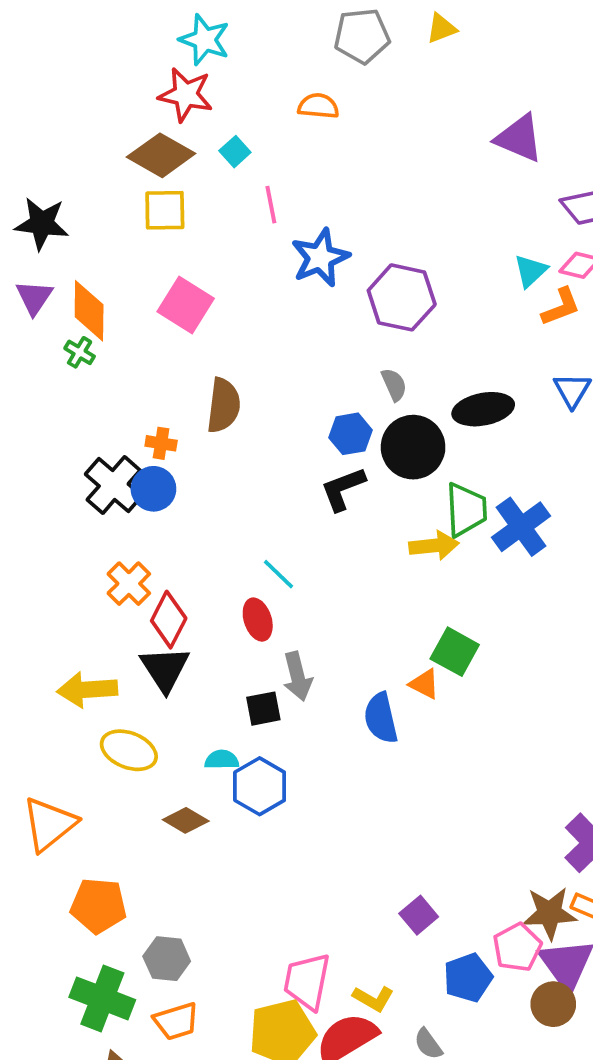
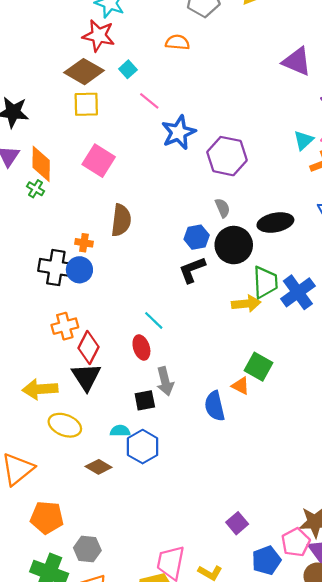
pink line: (271, 205) -> (149, 101), turned -40
black cross: (114, 485) -> (56, 268), turned -32
orange cross: (129, 584) -> (65, 326), turned 30

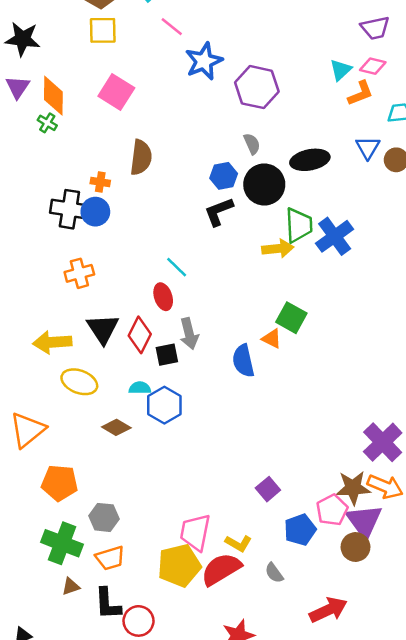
red diamond: (88, 347) -> (140, 335), moved

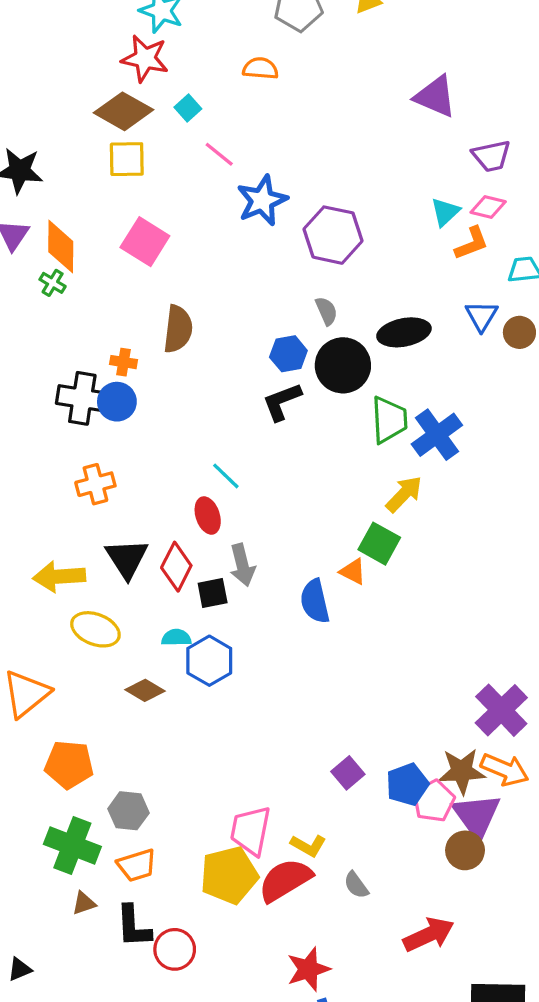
yellow arrow: (278, 249) -> (404, 494), moved, turned -40
blue pentagon: (300, 530) -> (407, 784), moved

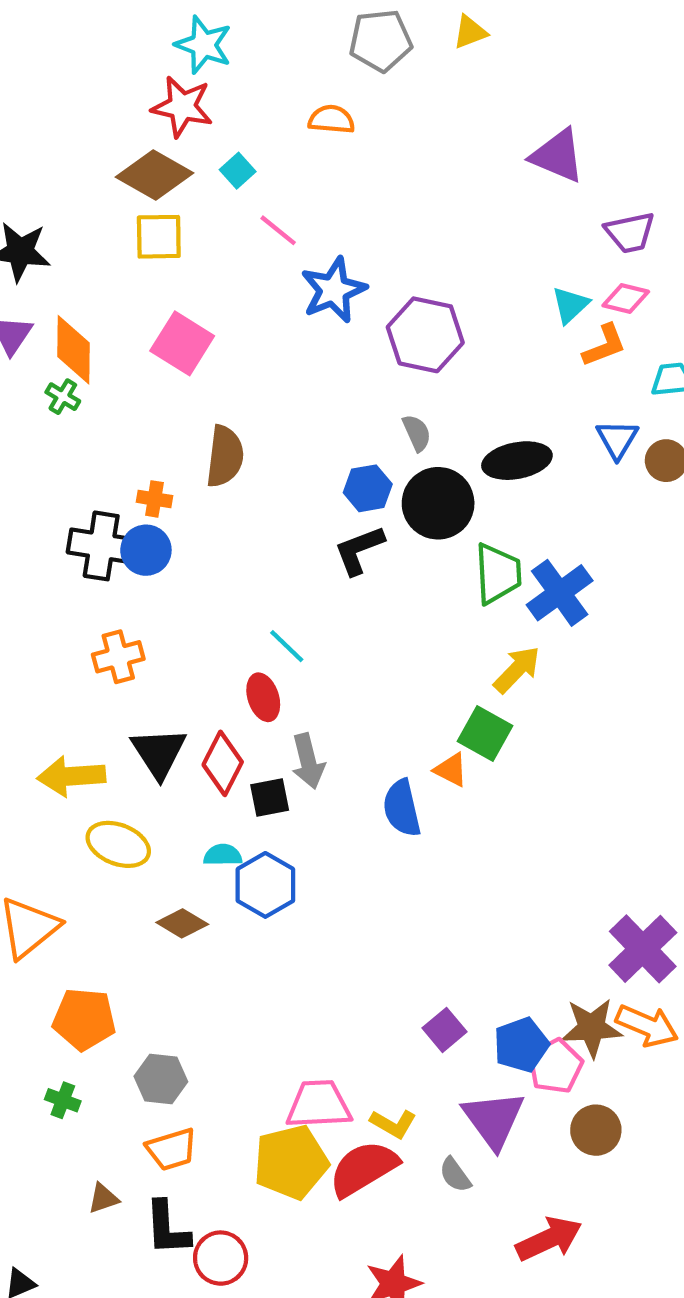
purple triangle: (477, 816) -> (494, 1119), moved
pink trapezoid: (251, 831) -> (319, 1105), turned 76
green cross: (72, 845) -> (63, 1100), moved, size x0.5

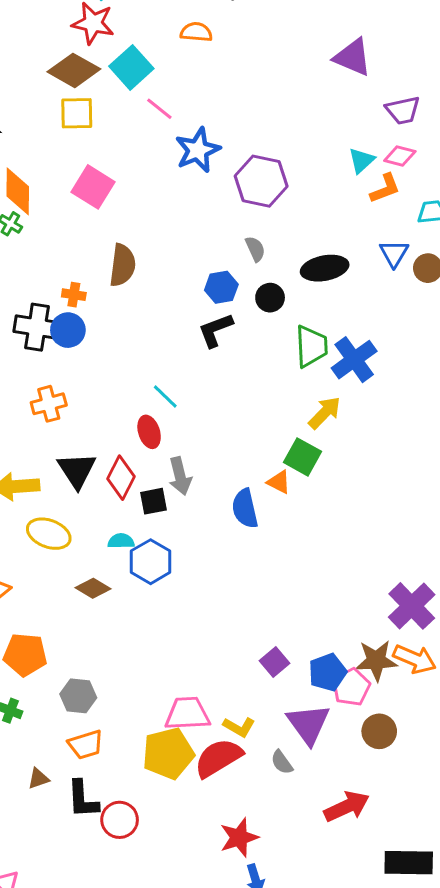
cyan square: (238, 171) -> (131, 67), size x1.8
black circle: (438, 503) -> (270, 298), size x0.6

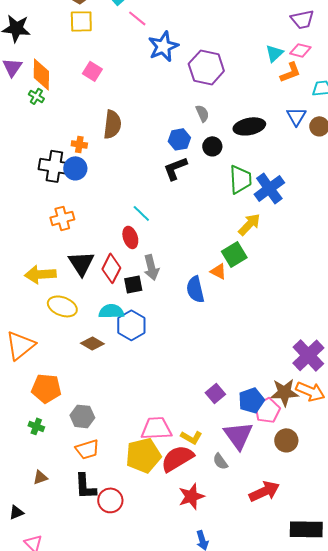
pink square: (93, 187) -> (92, 71), size x0.7
green square: (302, 457) -> (234, 254), turned 30
cyan semicircle: (121, 541) -> (111, 311), size x1.4
brown triangle: (38, 779) -> (40, 477), moved
red star: (239, 838) -> (191, 496), moved

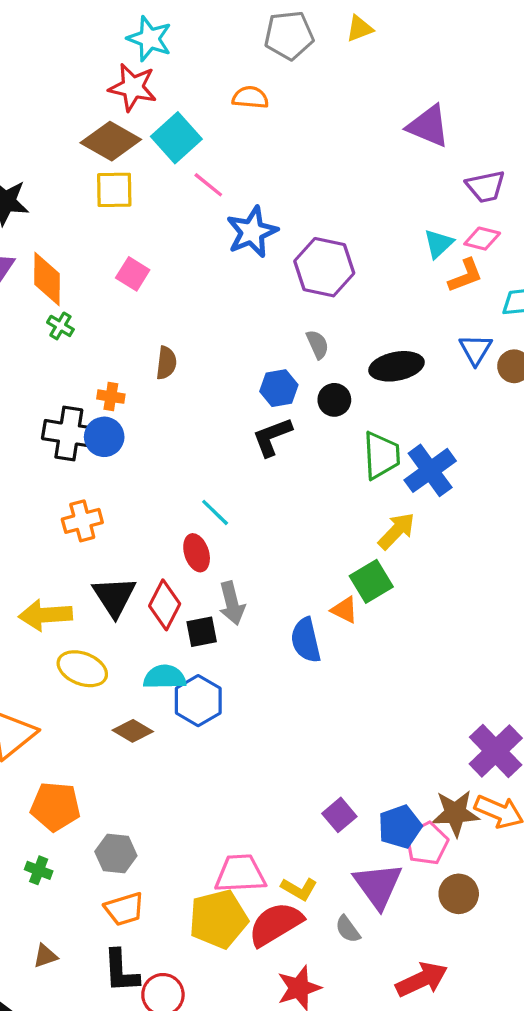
green cross: (36, 96) -> (60, 326), moved
brown semicircle: (112, 124) -> (166, 363), size x0.7

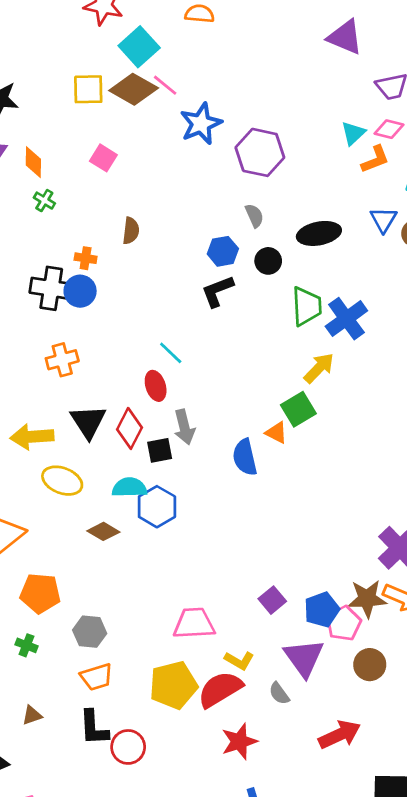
brown diamond: (111, 141) -> (134, 89), moved
orange diamond: (47, 279) -> (33, 162), size x0.7
pink trapezoid: (240, 874) -> (194, 623), moved

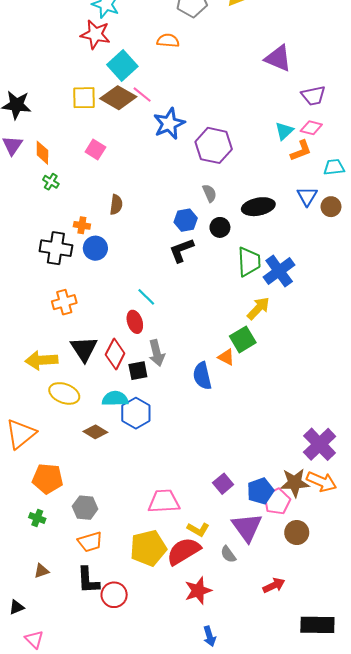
blue circle: (80, 291) -> (95, 248), moved
red arrow: (340, 735) -> (274, 585), size x0.7

